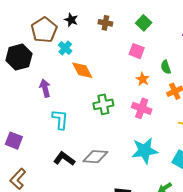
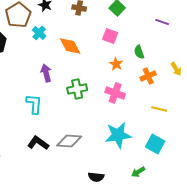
orange diamond: (82, 70) -> (70, 46), moved
purple arrow: (45, 88) -> (46, 73), moved

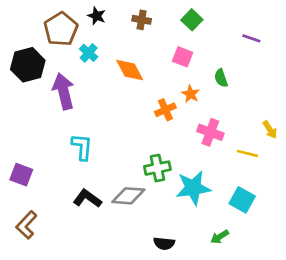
yellow arrow: (176, 69) -> (270, 130), moved
purple arrow: (46, 73) -> (64, 91), moved, size x1.5
orange cross: (148, 76) -> (165, 110), moved
green cross: (77, 89) -> (157, 168), moved
pink cross: (115, 93) -> (210, 132), moved

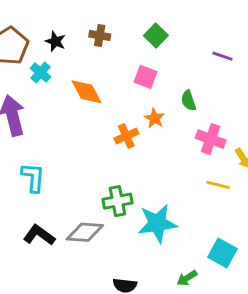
black star: (97, 16) -> (55, 41), moved
pink cross: (210, 132) -> (211, 139), moved
cyan square: (242, 200) -> (222, 253), moved

